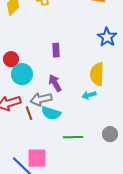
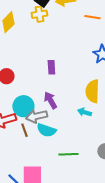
cyan circle: (22, 74) -> (23, 106), moved
cyan arrow: (89, 95) -> (84, 112), turned 32

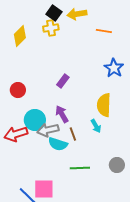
purple rectangle: (51, 67) -> (63, 81), turned 40
cyan arrow: (84, 112) -> (96, 126), turned -136
brown line: (24, 130) -> (73, 134), moved

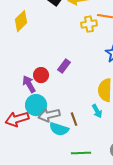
yellow cross: (51, 28) -> (89, 24), moved
red circle: (18, 90) -> (41, 75), moved
purple arrow: (62, 114) -> (29, 84), moved

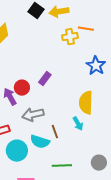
cyan circle: (36, 105) -> (17, 151), moved
gray arrow: (49, 115) -> (33, 115), moved

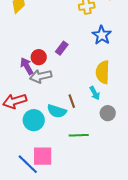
blue star: (96, 66) -> (102, 35), moved
gray arrow: (33, 115) -> (41, 76), moved
gray circle: (99, 163) -> (108, 113), moved

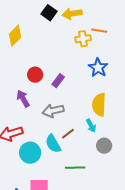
red circle: (39, 57) -> (35, 75), moved
gray arrow: (41, 76) -> (53, 111), moved
brown line: (72, 101) -> (68, 134), turned 72
cyan semicircle: (57, 111) -> (53, 144), turned 42

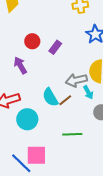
gray arrow: (53, 111) -> (76, 80), moved
cyan semicircle: (53, 144) -> (50, 97), moved

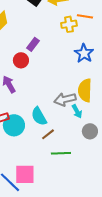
purple rectangle: (55, 47) -> (33, 44), moved
brown line: (65, 100) -> (48, 134), moved
cyan circle: (27, 119) -> (14, 125), moved

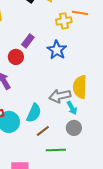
blue star: (84, 53) -> (57, 50), moved
cyan semicircle: (39, 116) -> (34, 113), turned -126
gray circle: (90, 131) -> (74, 128), moved

